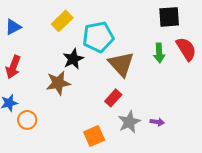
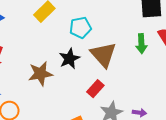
cyan pentagon: (98, 37) -> (80, 28), size x0.7
black star: (73, 59) -> (69, 59), moved

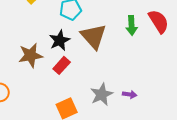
red rectangle: (95, 89) -> (62, 65), moved

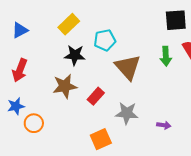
black star: (60, 40) -> (75, 55), moved, turned 30
gray star: (102, 94) -> (127, 113), moved, turned 30

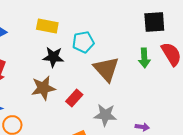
yellow rectangle: (69, 24) -> (47, 26), turned 55

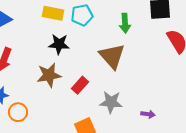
cyan pentagon: (83, 42) -> (82, 15), moved
green arrow: (144, 58) -> (125, 23), moved

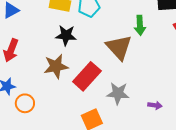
green arrow: (125, 23) -> (140, 25), moved
red rectangle: (80, 85) -> (87, 76), size x1.6

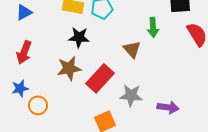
brown triangle: (119, 47) -> (132, 49), size x0.7
purple arrow: (155, 105) -> (168, 107), size x1.5

